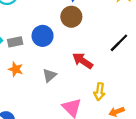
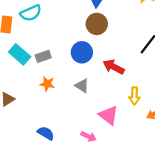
blue circle: (43, 36) -> (82, 52), moved
gray triangle: (49, 75) -> (82, 86), turned -40

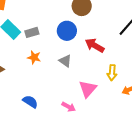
pink triangle: (109, 115) -> (88, 89), turned 30

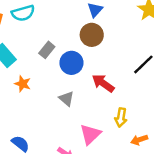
gray rectangle: (32, 32) -> (47, 50), moved, turned -40
orange star: (34, 57) -> (23, 84), moved

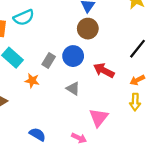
gray rectangle: (47, 50) -> (49, 61), moved
yellow arrow: (121, 117) -> (135, 102), moved
orange arrow: (139, 140) -> (137, 80), moved

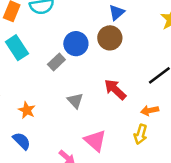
blue circle: (73, 56) -> (76, 44), moved
orange star: (32, 81) -> (27, 110), moved
pink triangle: (99, 118) -> (95, 141), turned -42

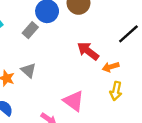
gray triangle: (75, 101) -> (28, 70), moved
orange arrow: (150, 110) -> (111, 67), moved

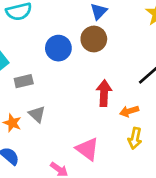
gray rectangle: (30, 30) -> (24, 81), moved, turned 35
red arrow: (88, 51) -> (104, 93), turned 55

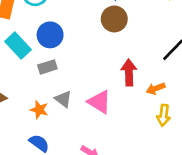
blue circle: (58, 48) -> (50, 35), moved
pink triangle: (87, 149) -> (99, 102), moved

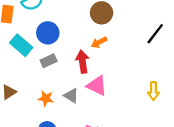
red arrow: (129, 72) -> (83, 62), moved
orange arrow: (156, 89) -> (99, 42), moved
gray triangle: (63, 99) -> (71, 96), moved

